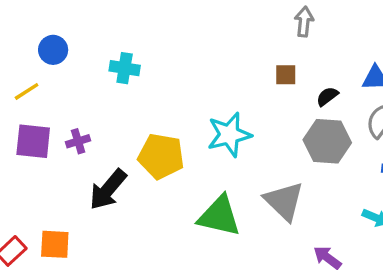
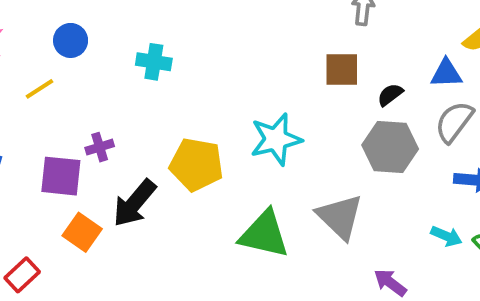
brown square: (286, 75) -> (342, 70), size x1.4
purple square: (33, 141) -> (61, 176), moved
orange square: (55, 244) -> (82, 232), moved, turned 32

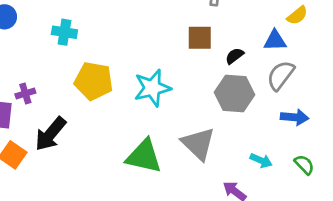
yellow pentagon: (196, 164) -> (94, 81), moved
cyan arrow: (446, 236) -> (261, 160), moved

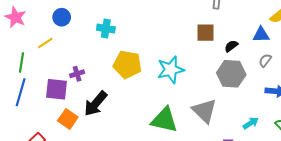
gray semicircle: (281, 75) -> (265, 60), size x0.6
cyan arrow: (261, 160) -> (251, 123), turned -56

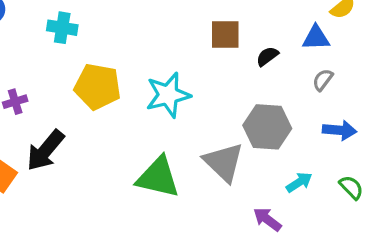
gray hexagon: (231, 74) -> (267, 127), moved

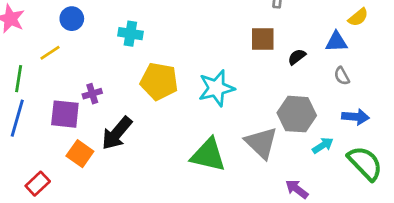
gray semicircle: (323, 80) -> (342, 76), turned -66
cyan arrow: (299, 182) -> (323, 145), moved
green semicircle: (351, 187) -> (365, 163), size x1.8

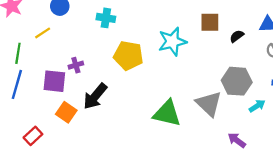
cyan star: (216, 88) -> (172, 42), moved

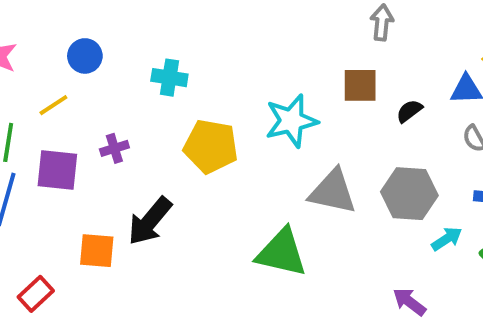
purple cross: (76, 65) -> (114, 148), moved
purple square: (54, 81) -> (57, 170), moved
gray triangle: (209, 104) -> (333, 192), moved, turned -32
orange square: (66, 112) -> (97, 251), turned -30

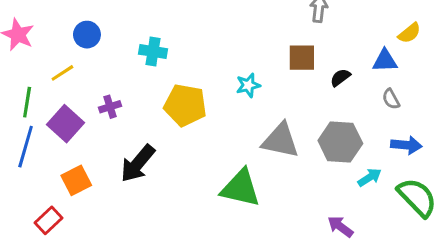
cyan star: (291, 121) -> (248, 85), size x0.6
purple square: (57, 170) -> (65, 124), turned 36
orange square: (97, 251) -> (76, 180), moved, turned -32

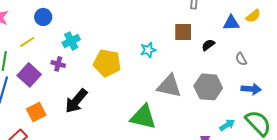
cyan cross: (153, 51) -> (71, 41), moved, turned -36
blue triangle: (385, 61) -> (231, 23), moved
purple cross: (110, 107) -> (58, 64), turned 32
cyan arrow: (369, 177) -> (227, 125), moved

